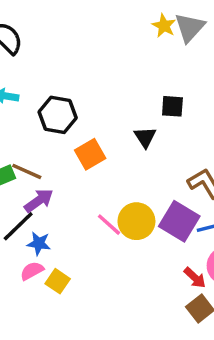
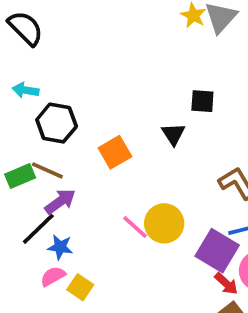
black hexagon: (58, 115) -> (57, 123), moved
purple square: (179, 221) -> (217, 251), moved

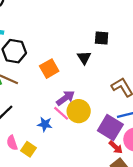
purple arrow: (60, 201) -> (66, 98), moved
blue star: (60, 247) -> (45, 124), moved
pink semicircle: (53, 276) -> (12, 143), turned -80

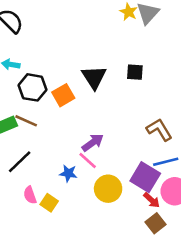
black triangle: (84, 58) -> (94, 77), moved, size x1.5
orange square: (49, 69) -> (63, 95), moved
yellow circle: (79, 111) -> (108, 189), moved

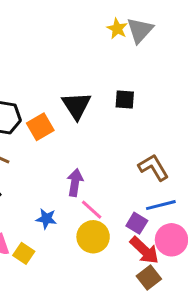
purple arrow: (93, 143) -> (75, 182), turned -45
pink line: (88, 160) -> (92, 210), moved
purple square: (145, 177) -> (137, 223), size x0.6
red arrow: (152, 200) -> (144, 250), size x1.5

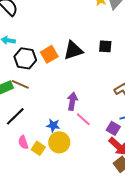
black triangle: (76, 106) -> (73, 50), turned 45
orange square: (40, 127) -> (49, 54), moved
yellow circle: (93, 237) -> (59, 142), moved

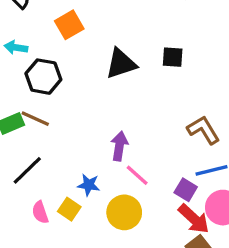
orange square: (49, 54) -> (69, 25), moved
yellow circle: (59, 142) -> (124, 212), moved
yellow square: (38, 148) -> (69, 209), moved

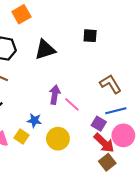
black triangle: (121, 64) -> (45, 50), moved
pink line: (137, 175) -> (72, 104), moved

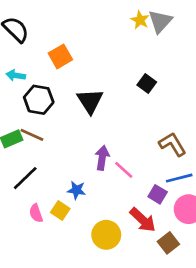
black square: (90, 36) -> (147, 84), turned 32
black triangle: (45, 50) -> (90, 101), turned -45
yellow circle: (58, 139) -> (106, 235), moved
red arrow: (104, 143) -> (143, 220), moved

